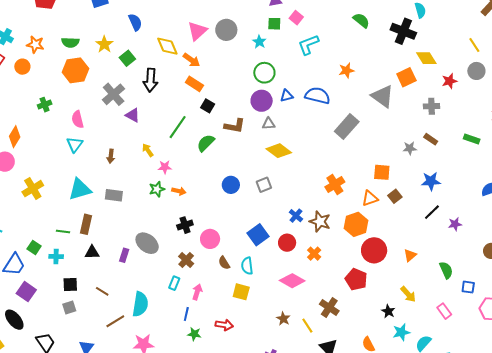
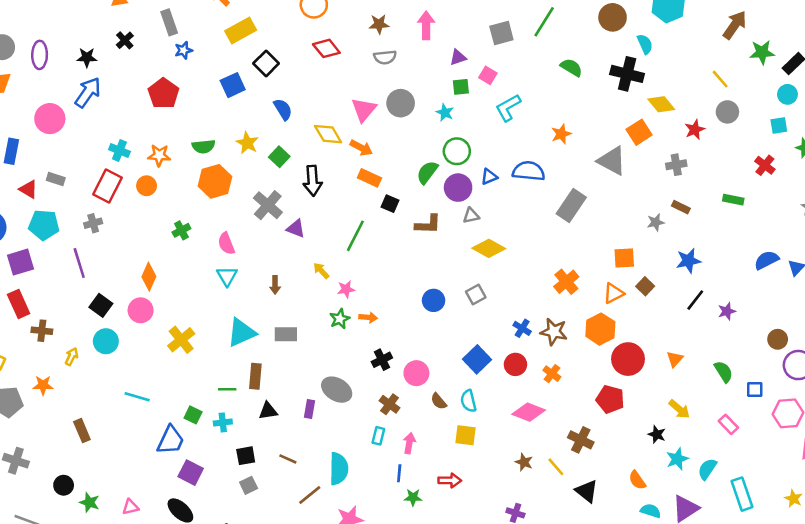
green semicircle: (206, 143) -> (427, 172), moved

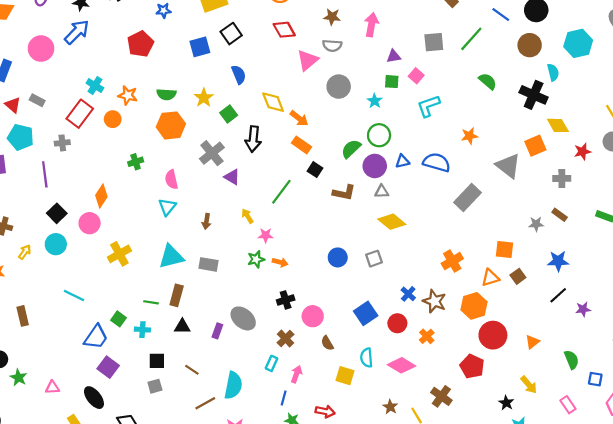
pink triangle: (364, 110) -> (307, 60), moved
cyan semicircle: (469, 401) -> (367, 358), moved

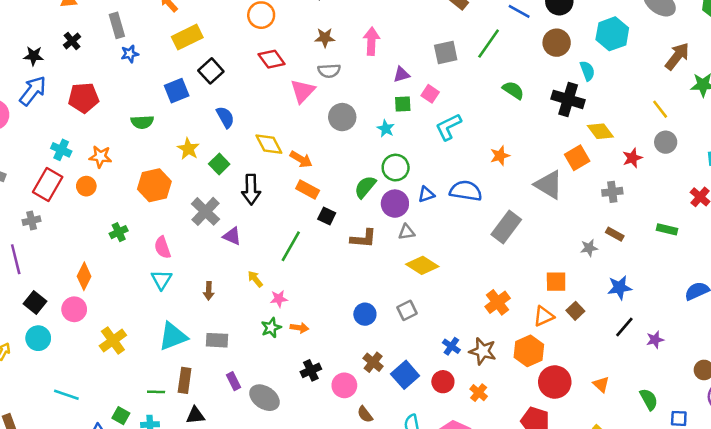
red pentagon: (140, 44) -> (84, 98), moved, turned 30
green semicircle: (166, 94) -> (142, 122), moved
purple rectangle: (217, 331) -> (233, 381), moved, turned -40
brown cross: (286, 339) -> (373, 362), moved
orange triangle: (532, 342) -> (601, 384), turned -32

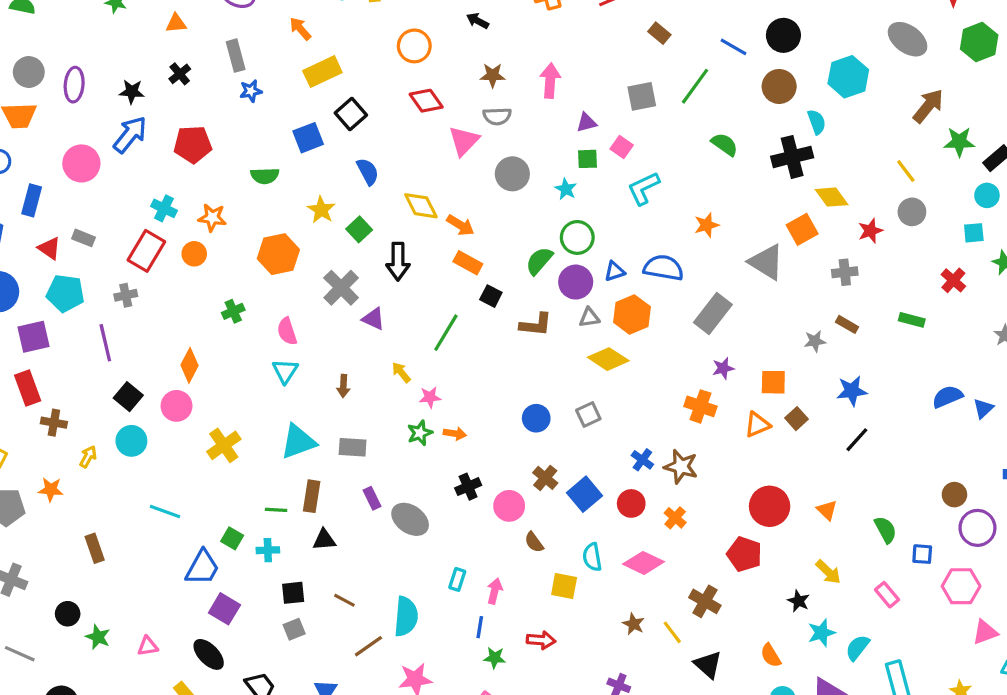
black cross: (568, 99) -> (792, 157), turned -32
orange cross: (498, 302) -> (700, 406), turned -35
purple star: (655, 340) -> (723, 368), moved
orange hexagon: (529, 351) -> (632, 315), moved

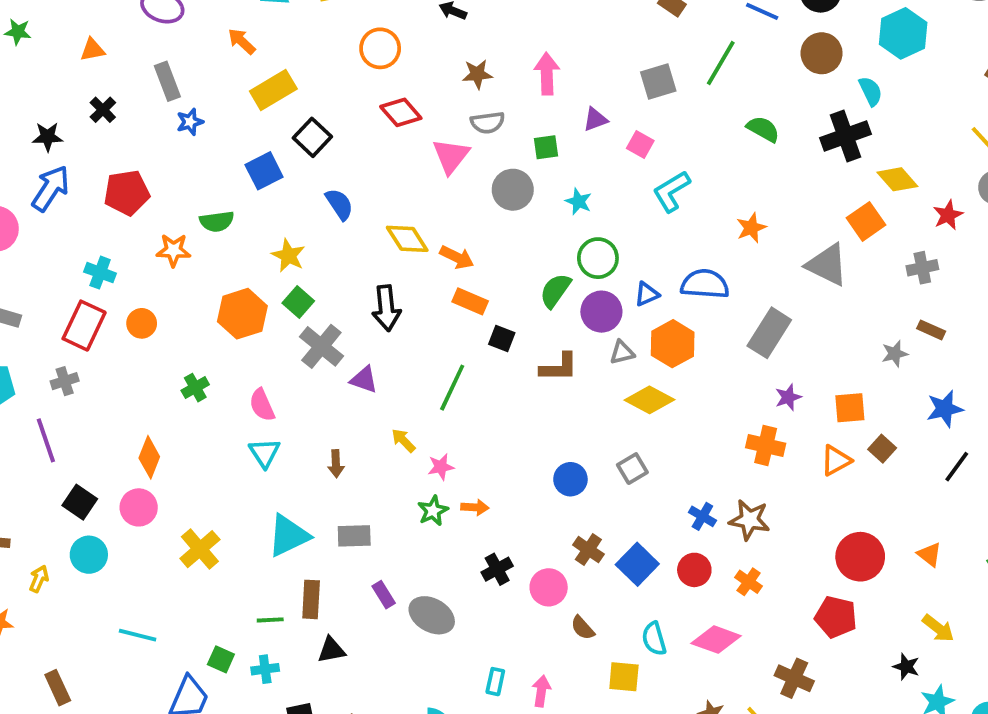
green square: (587, 159) -> (546, 147), moved
orange star: (212, 218) -> (173, 250), moved
green square: (359, 229) -> (298, 302), moved

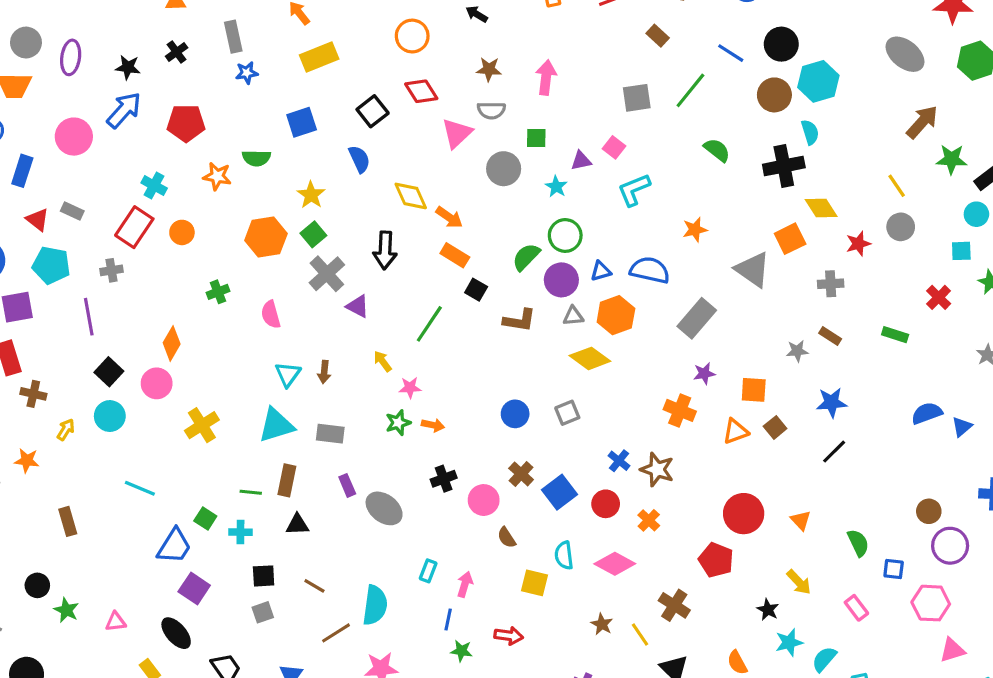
cyan hexagon: (903, 33) -> (818, 81), moved
purple triangle: (595, 119) -> (581, 161), moved
black square: (312, 137) -> (373, 111), moved
cyan triangle: (264, 453) -> (288, 374), moved

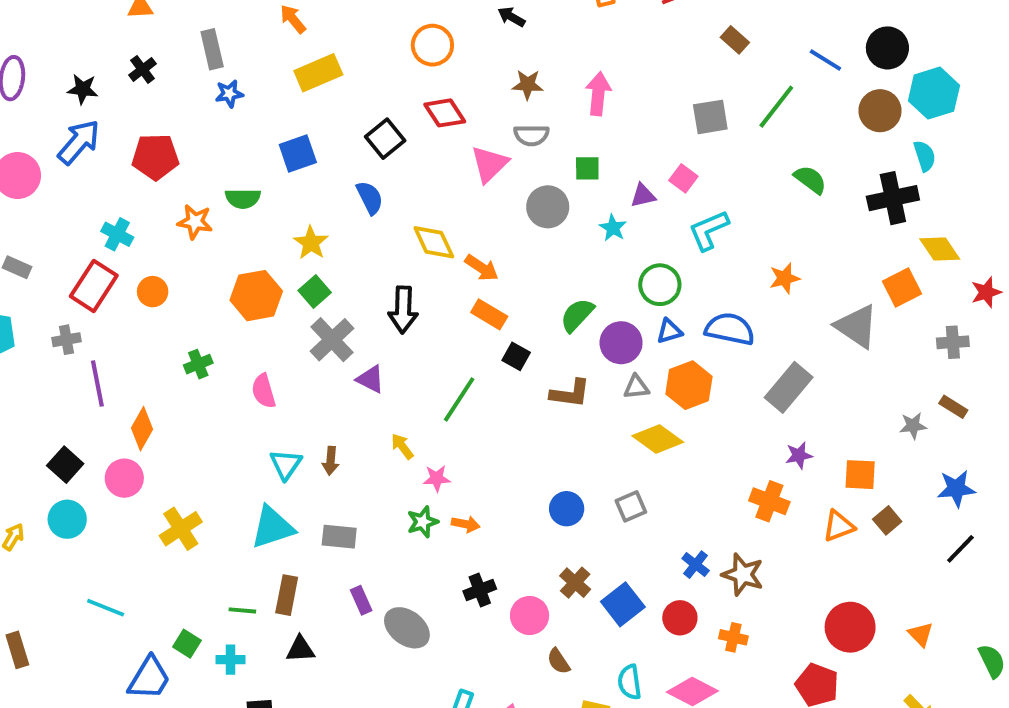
green circle: (565, 235) -> (660, 285), moved
purple line: (89, 317) -> (97, 383), moved
orange cross: (649, 520) -> (733, 637), turned -30

